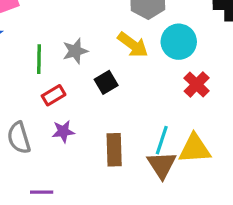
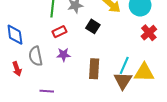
black square: (106, 82) -> (93, 26), turned -32

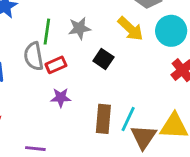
gray semicircle: (36, 56) -> (34, 56), moved
cyan line: (124, 65) -> (128, 119), moved

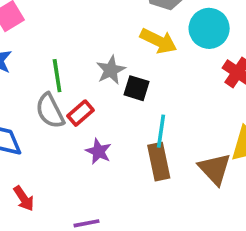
gray star: (79, 28) -> (111, 70), moved
purple star: (61, 98) -> (99, 151), turned -30
cyan line: (128, 119) -> (161, 131), moved

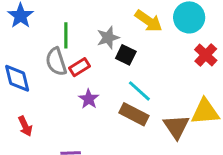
cyan line: (161, 131) -> (139, 91), turned -65
brown rectangle: (159, 162) -> (134, 114), turned -60

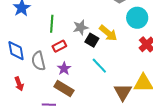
yellow arrow: (148, 21) -> (108, 33), moved
gray semicircle: (56, 62) -> (38, 61), moved
brown rectangle: (134, 114) -> (64, 89), moved

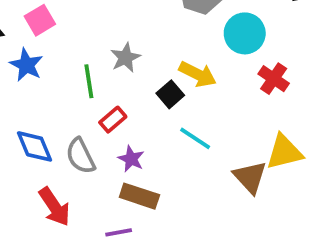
gray star: (81, 27) -> (125, 58), moved
black square: (92, 40) -> (170, 94), turned 32
red arrow: (19, 84) -> (54, 207), size x1.5

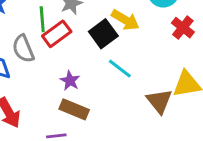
black square: (170, 94) -> (103, 34), size x1.4
red rectangle: (113, 120) -> (57, 34), moved, size x1.4
gray semicircle: (80, 156) -> (23, 49), moved

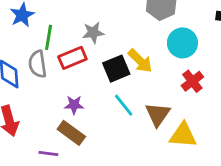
green line: (42, 19) -> (49, 37), moved
purple star: (70, 81) -> (74, 105), turned 30
brown triangle: (159, 101) -> (158, 114), moved

